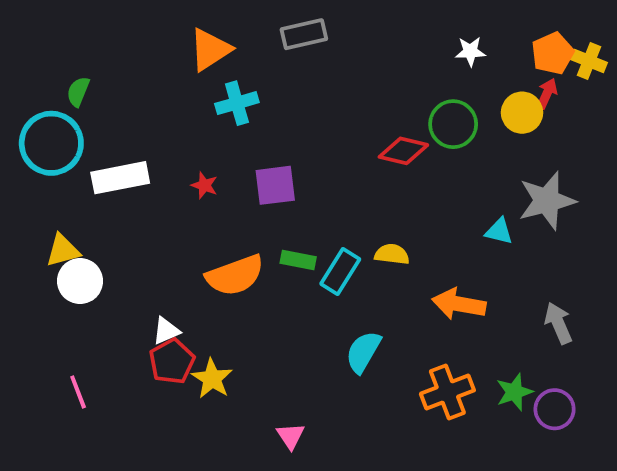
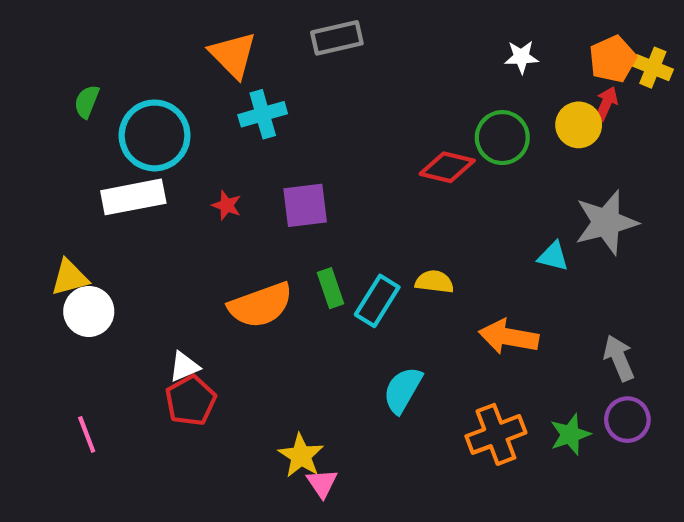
orange triangle: (210, 49) -> (233, 55), turned -42
cyan circle: (51, 143) -> (155, 135), moved
green rectangle: (298, 260) -> (331, 288), turned 60
yellow star: (212, 379) -> (301, 456), moved
purple circle: (555, 409) -> (627, 420), moved

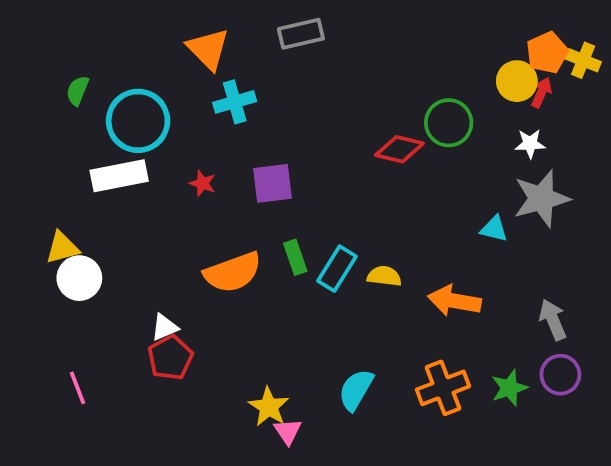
white star: (521, 57) -> (530, 144), moved
yellow circle: (579, 125) -> (517, 81), moved
yellow semicircle: (434, 282) -> (384, 276), moved
cyan semicircle: (403, 390) -> (356, 390), moved

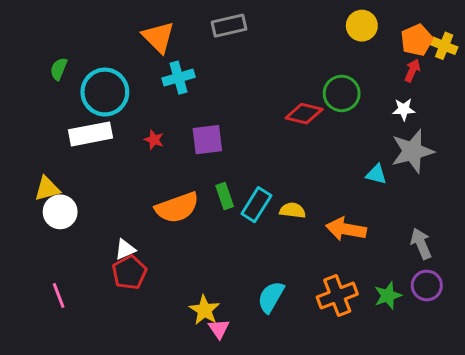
yellow circle: (517, 81) -> (362, 26), moved

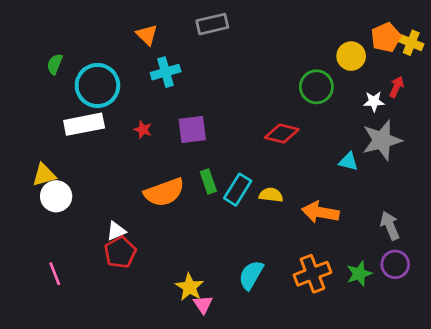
yellow circle: (362, 26) -> (351, 56), moved
orange triangle: (158, 37) -> (147, 35), size x0.7
red arrow: (412, 70) -> (397, 87), moved
red diamond: (304, 114) -> (282, 134), moved

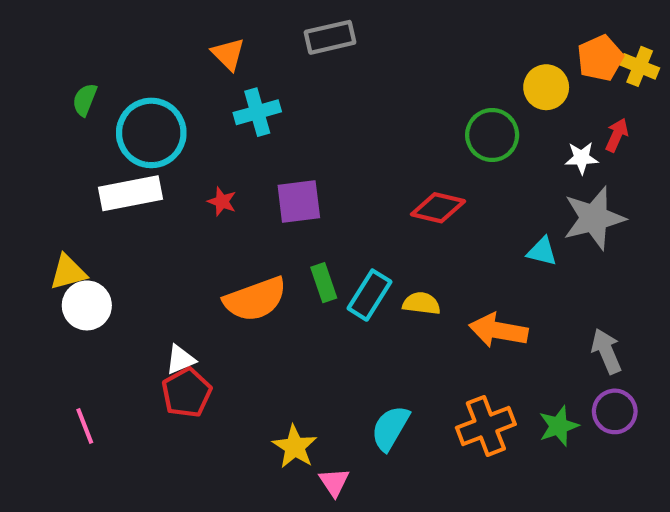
pink triangle: (203, 304) -> (334, 482), moved

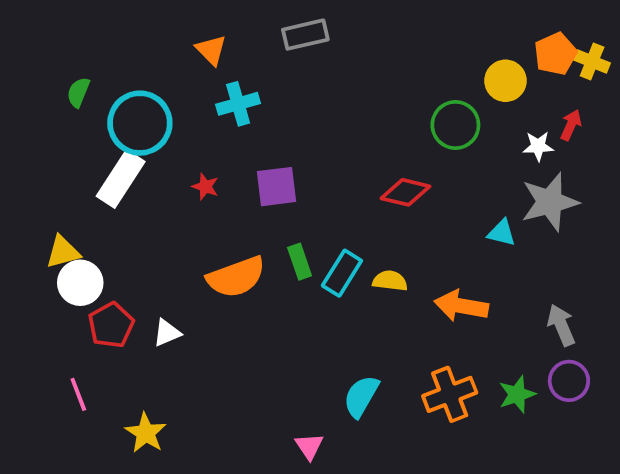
white rectangle: (130, 193) -> (121, 179), turned -46
red pentagon: (187, 393) -> (111, 325), moved
yellow star: (295, 447) -> (146, 433), moved

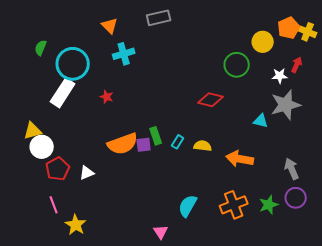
purple square: (277, 187) -> (144, 145), moved, size x0.7
cyan rectangle: (342, 273) -> (178, 142), size x0.6
pink line: (78, 394) -> (54, 205), moved

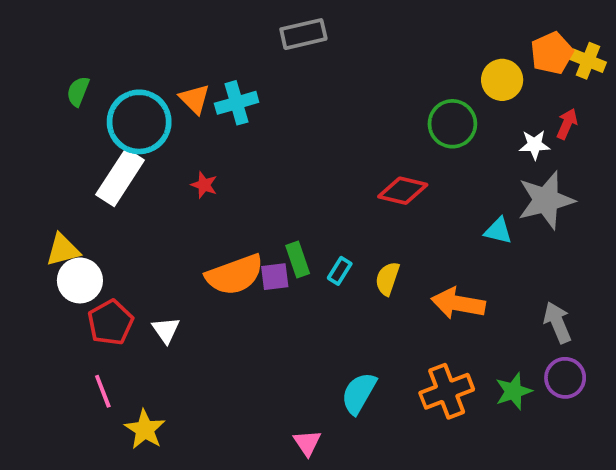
orange triangle: (110, 26) -> (195, 99), moved
yellow semicircle: (203, 146) -> (387, 279), turned -78
white triangle: (87, 173) -> (166, 330), turned -42

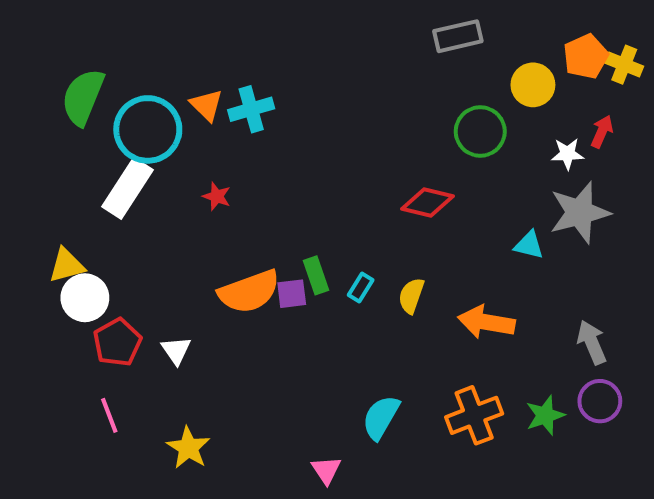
gray rectangle: (303, 34) -> (458, 36), moved
green semicircle: (78, 91) -> (83, 97), size x1.8
yellow star: (145, 429) -> (188, 448), moved

